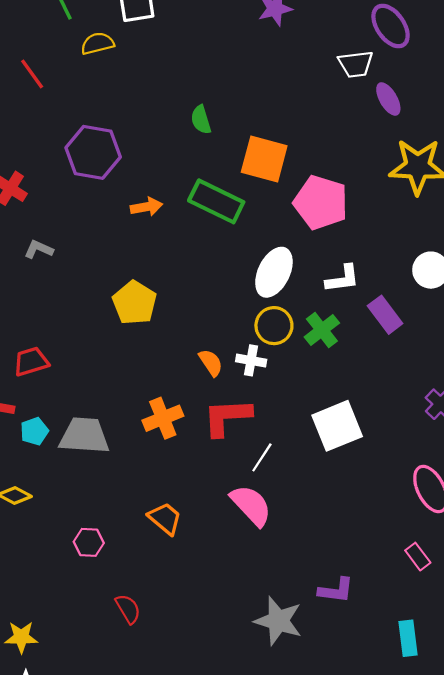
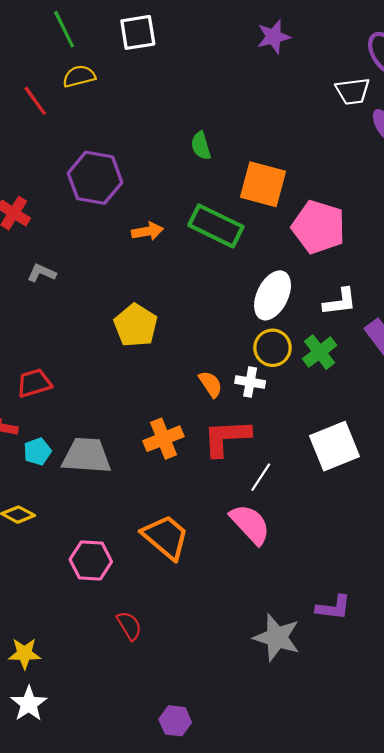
yellow semicircle: (97, 43) -> (79, 76), moved
orange trapezoid: (165, 518) -> (166, 537), size x1.4
pink hexagon: (89, 542) -> (91, 561), size x1.4

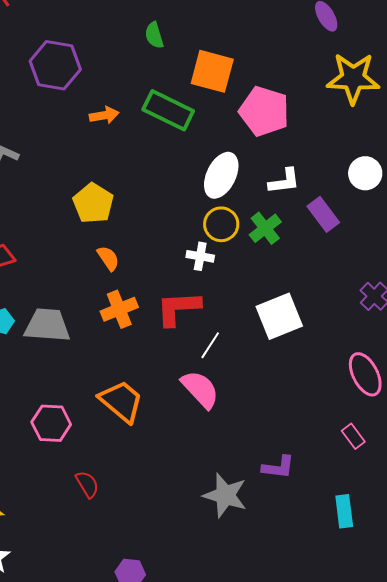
orange semicircle: (211, 384) -> (108, 258), moved

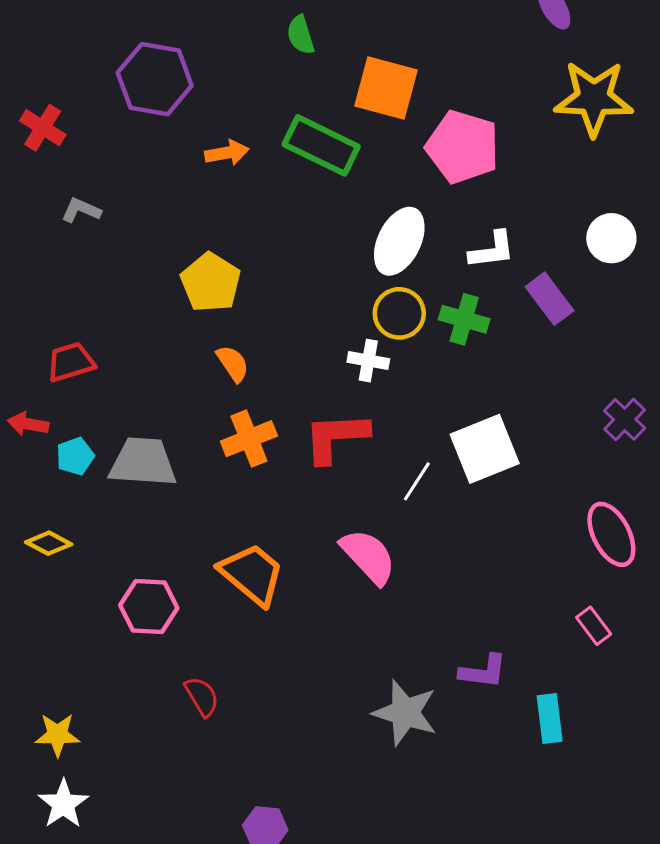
green cross: (265, 228) -> (464, 319), turned -36
white line: (210, 345) -> (417, 481), moved
cyan rectangle: (344, 511) -> (550, 719), moved

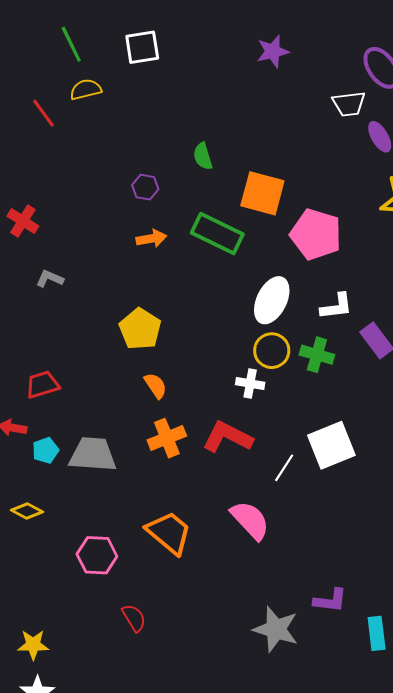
purple hexagon: (155, 79) -> (145, 187), moved, size x0.5
red L-shape: (336, 437) -> (228, 437), turned 30

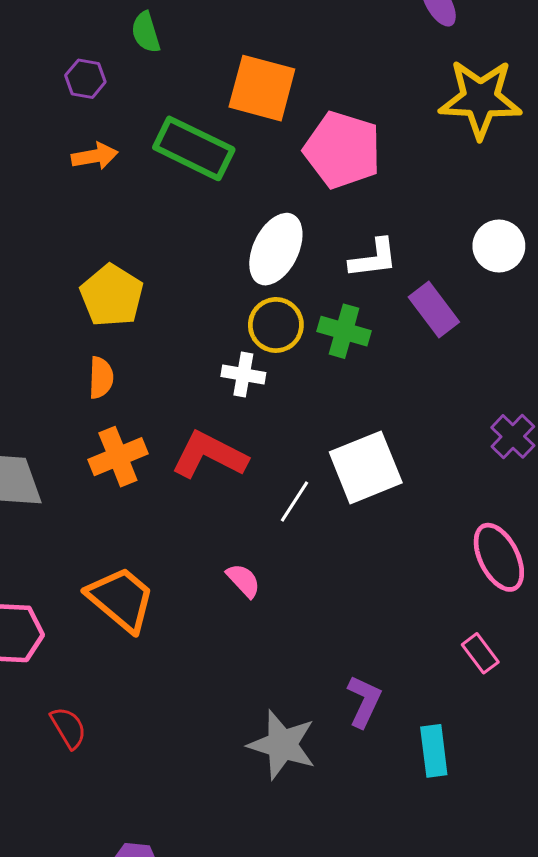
green semicircle: (203, 156) -> (146, 32), moved
yellow pentagon: (140, 329) -> (112, 296), moved
orange semicircle: (156, 386) -> (101, 378), turned 36
pink semicircle: (250, 520) -> (243, 581), size x0.6
purple L-shape: (330, 600) -> (364, 701), turned -72

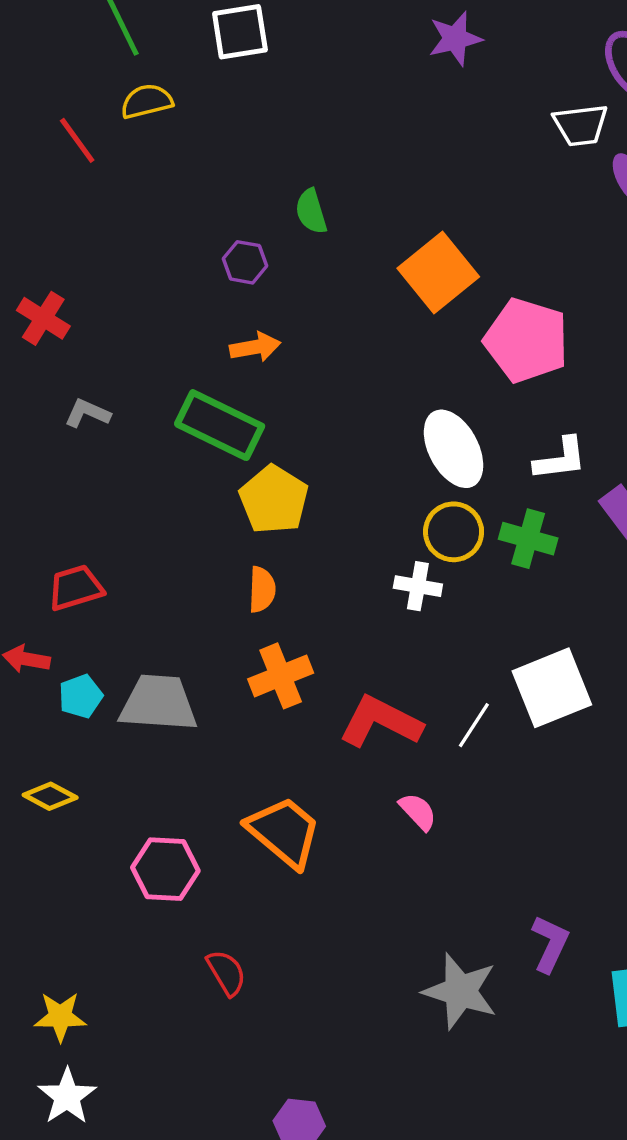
orange square: (262, 88) -> (438, 272), turned 36
green rectangle: (194, 148) -> (220, 425), moved
white ellipse: (276, 249) -> (454, 449), turned -54
red L-shape: (209, 455) -> (381, 722), moved

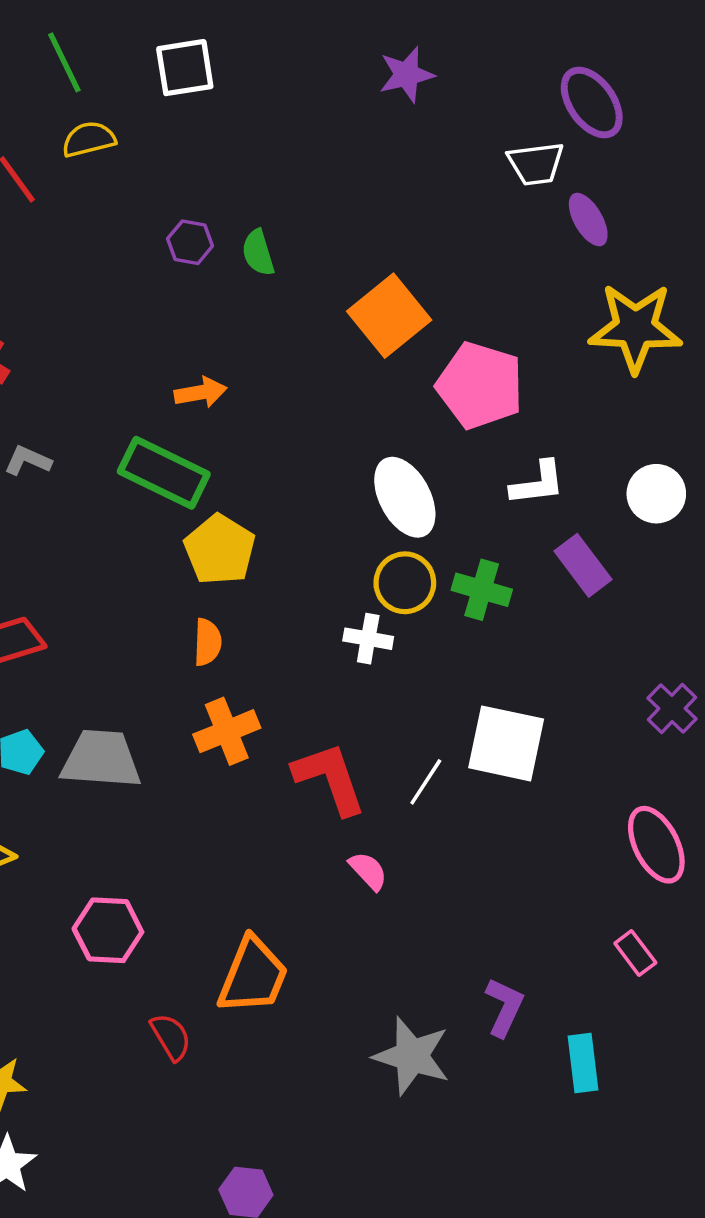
purple hexagon: (245, 262) -> (190, 242), moved
white L-shape: (560, 459) -> (538, 483), moved
white square: (552, 688) -> (506, 743), turned 34
red L-shape: (381, 722) -> (330, 778), turned 44
orange trapezoid: (284, 832) -> (253, 976), moved, turned 72

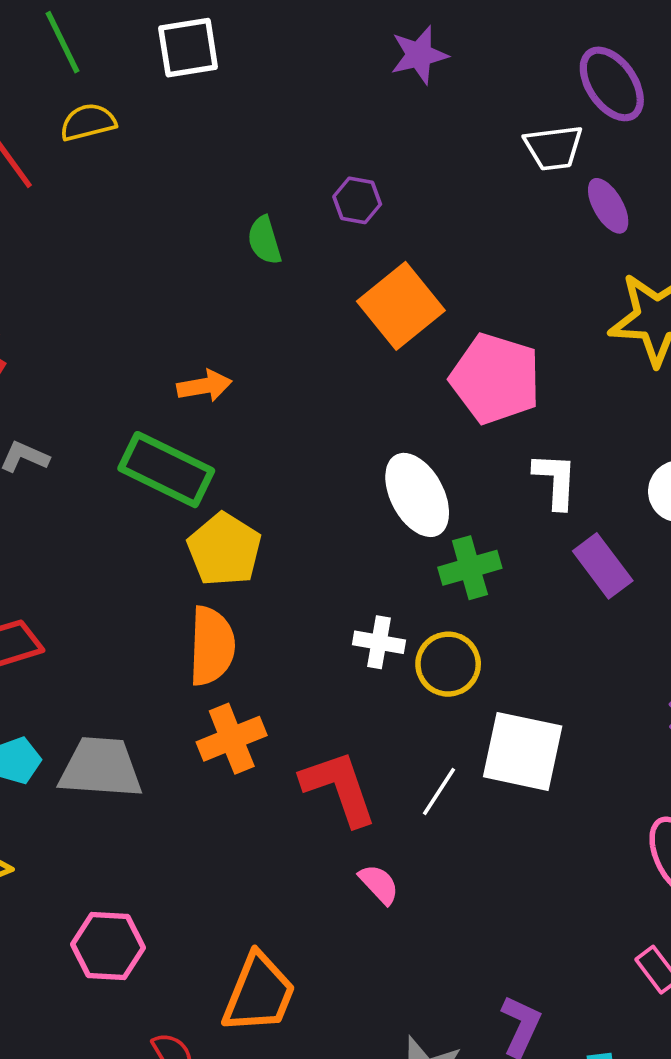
purple hexagon: (190, 242) -> (357, 200), moved
white L-shape: (538, 483) -> (555, 480), turned -80
yellow circle: (405, 583) -> (448, 664), moved
green cross: (482, 590) -> (470, 568), moved, turned -32
orange semicircle: (208, 642) -> (212, 646), size x1.6

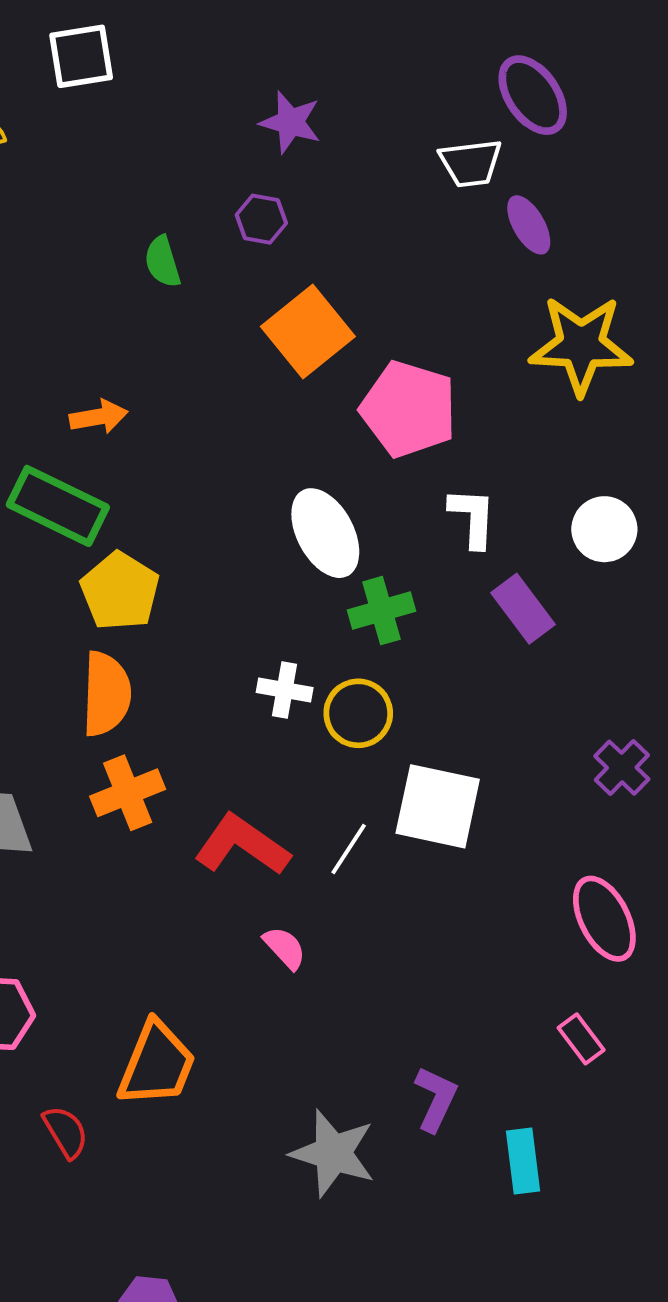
purple star: (419, 55) -> (290, 122), moved, turned 30
red L-shape: (339, 788) -> (242, 845), turned -36

